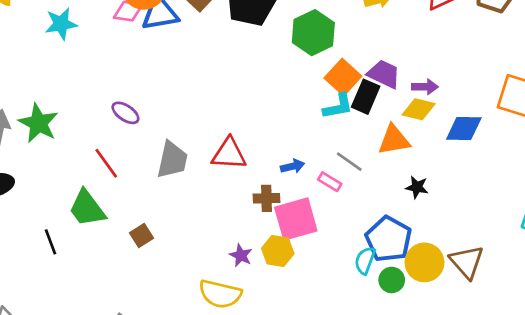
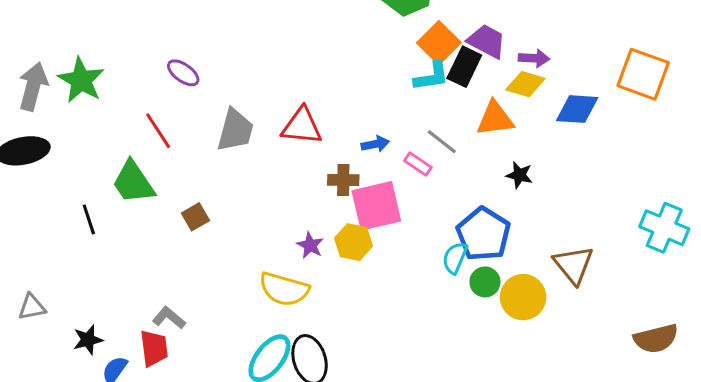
yellow circle: (424, 262) -> (523, 297), moved

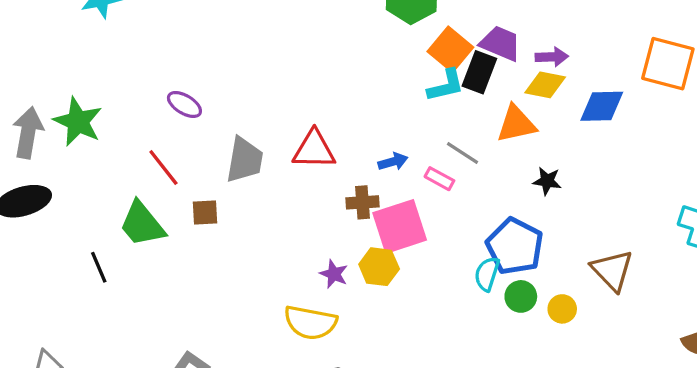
brown square: (195, 217) -> (205, 213), moved, turned 32
yellow circle: (523, 297) -> (562, 309), size x0.6

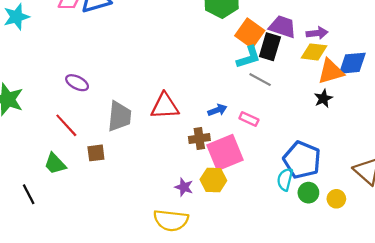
orange triangle: (516, 124) -> (331, 71), moved
gray line: (462, 153) -> (260, 80), moved
black star: (547, 181) -> (323, 98), moved, turned -30
green trapezoid: (142, 224) -> (55, 164), size x0.7

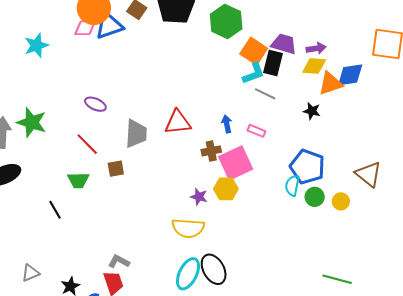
black star: (323, 98) -> (312, 111), moved, turned -30
blue arrow: (217, 110) -> (227, 124), turned -78
green trapezoid: (55, 164) -> (78, 180), turned -45

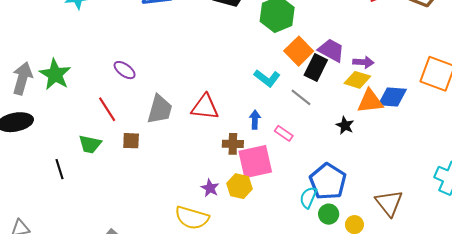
cyan L-shape: (254, 74) -> (267, 78), moved, turned 45

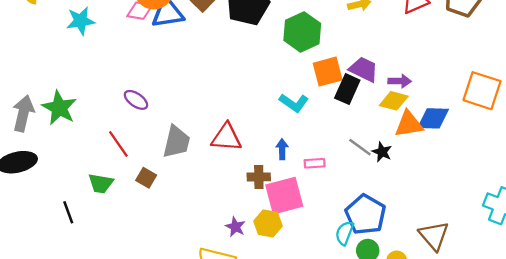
orange square: (299, 51) -> (328, 72), turned 32
gray line: (301, 97) -> (360, 147), moved
pink rectangle: (284, 133) -> (315, 163), turned -36
brown square: (131, 141) -> (146, 178), turned 30

